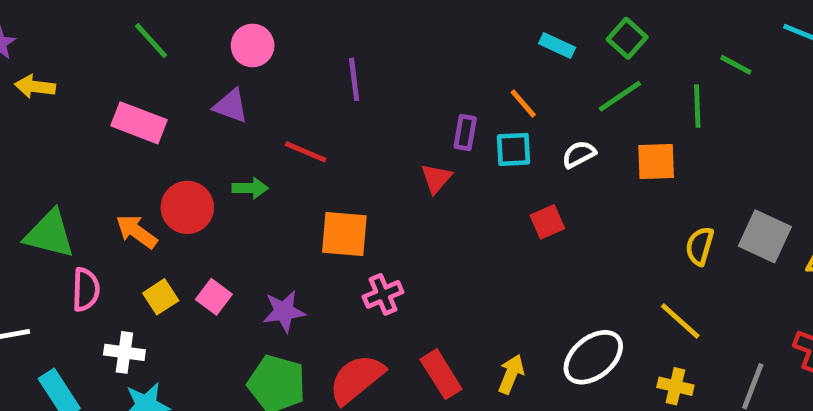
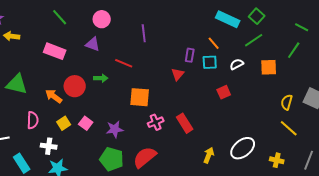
cyan rectangle: (557, 45) -> (228, 19), size x1.6
green line: (697, 106) -> (294, 50), moved, turned 36
green triangle: (50, 234) -> (17, 84), moved
yellow line: (680, 321) -> (289, 128), moved
red rectangle: (441, 374) -> (185, 123), moved

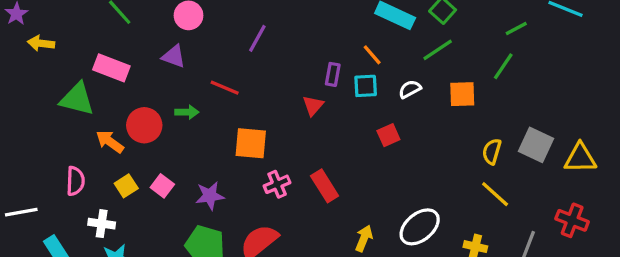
green line: (302, 27) -> (516, 29), turned -56
purple line: (144, 33) -> (257, 38), turned 36
green triangle: (17, 84) -> (77, 99), moved

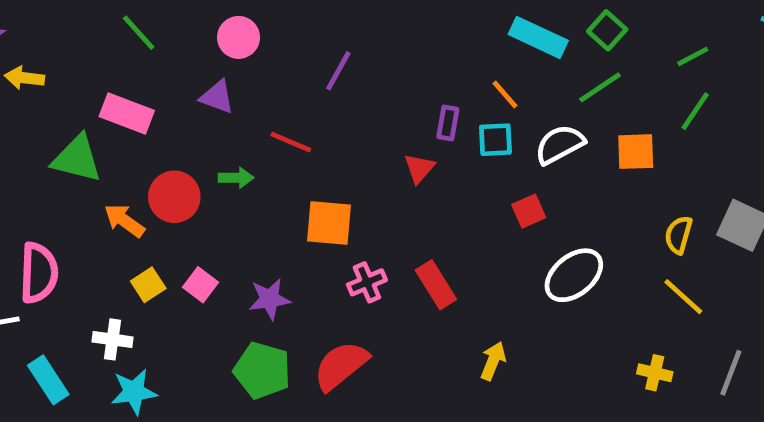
green line: (516, 29) -> (693, 56), moved
white semicircle: (410, 89) -> (560, 144), size x1.5
pink semicircle: (75, 181) -> (39, 273), moved, size x1.4
white ellipse: (420, 227) -> (574, 275), moved

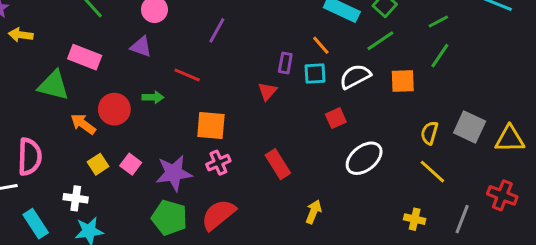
pink cross: (367, 282) -> (218, 163), moved
purple star: (269, 299) -> (174, 173), size x1.4

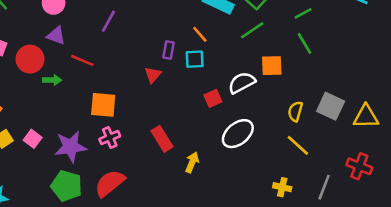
purple triangle: (141, 47) -> (56, 36), moved
green line: (440, 56) -> (304, 43), turned -65
white semicircle: (355, 76) -> (242, 83), moved
red circle: (114, 109) -> (30, 59), moved
yellow arrow: (314, 212) -> (192, 162), moved

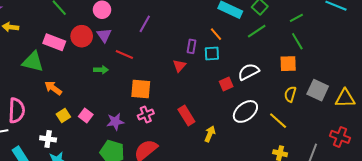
purple triangle: (56, 36) -> (104, 35), turned 35
red circle: (30, 59) -> (82, 36), moved
orange square: (272, 66) -> (288, 64), moved
yellow line: (298, 145) -> (278, 121), moved
purple star: (71, 147) -> (115, 122), size x0.7

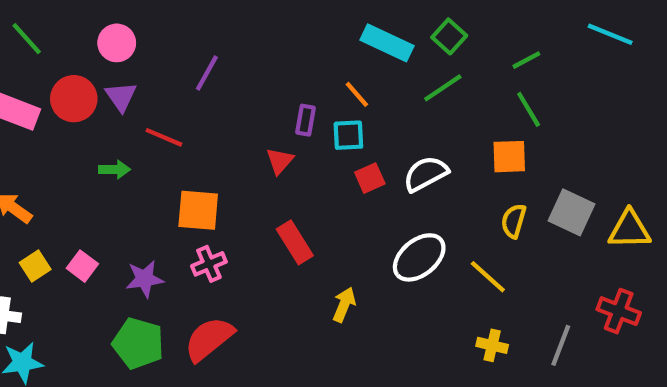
red square: (226, 84) -> (370, 178), moved
red rectangle: (186, 116) -> (295, 242), moved

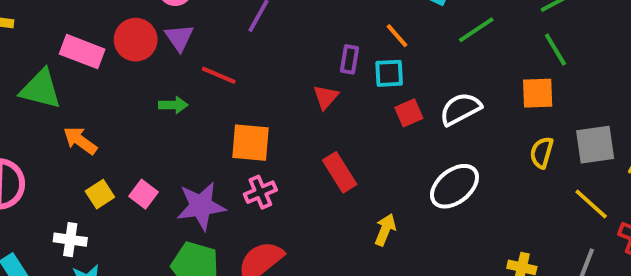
gray square: (571, 212) -> (595, 145), turned -33
yellow line: (488, 277) -> (591, 204), moved
purple star: (145, 279) -> (201, 206), size x1.4

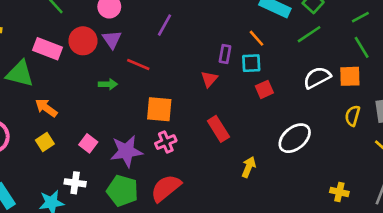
white semicircle: (460, 109) -> (317, 78), moved
yellow square: (100, 194) -> (45, 142), moved
white cross: (70, 240) -> (75, 183), moved

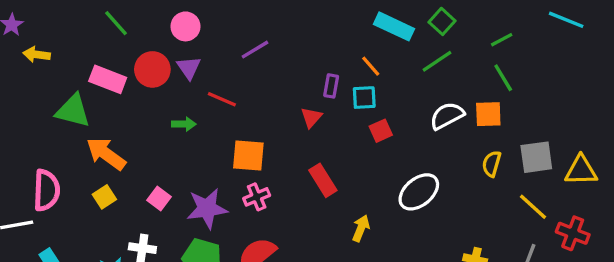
purple line: (164, 25) -> (255, 50), turned 30
orange arrow: (46, 108) -> (106, 154), size x1.4

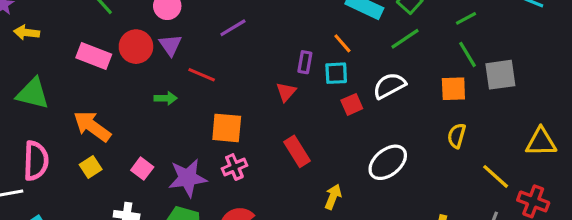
green triangle: (73, 111) -> (33, 94), moved
white semicircle: (447, 116) -> (389, 86), moved
gray square: (536, 157) -> (500, 75), moved

